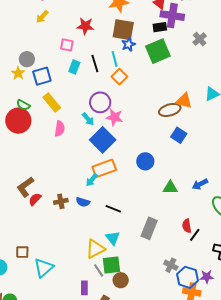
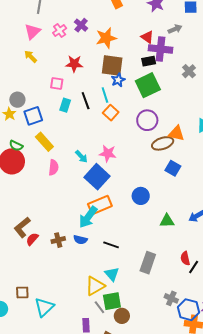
yellow arrow: (42, 17) -> (31, 57), turned 96
purple circle: (100, 102) -> (147, 120), moved
cyan arrow: (92, 180) -> (88, 217), size x1.6

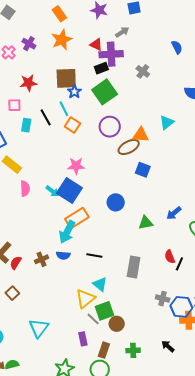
orange star: (106, 38) -> (62, 40), moved
cyan arrow: (81, 156) -> (52, 191), moved
brown square: (22, 293) -> (12, 293), moved, turned -32

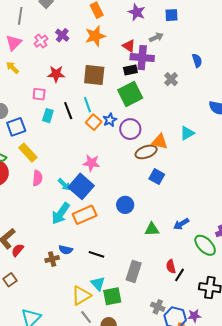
blue semicircle: (177, 47) -> (197, 61), moved
blue star: (74, 92) -> (110, 120), moved
cyan arrow: (67, 232) -> (61, 213), moved
brown cross: (41, 259) -> (52, 259), moved
green square: (104, 311) -> (112, 296), moved

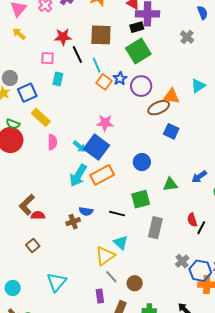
gray cross: (171, 79) -> (187, 37), moved
black line: (68, 111) -> (77, 54), moved
red semicircle: (18, 250) -> (38, 215), turned 56
green square: (112, 296) -> (141, 199), moved
gray cross: (158, 307) -> (182, 261), turned 32

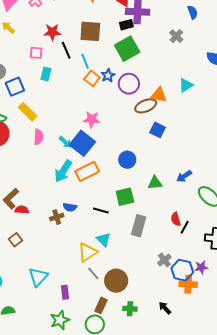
brown circle: (135, 283) -> (116, 281), size x1.5
purple rectangle: (100, 296) -> (65, 292), moved

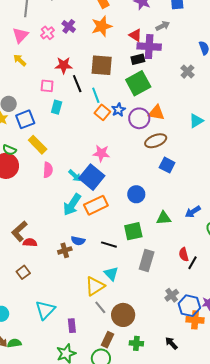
orange triangle: (159, 95) -> (156, 113), moved

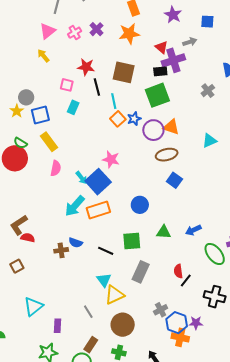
purple cross: (149, 47) -> (173, 60), turned -30
yellow triangle: (95, 286) -> (114, 295), moved
brown circle: (123, 315) -> (123, 325), moved

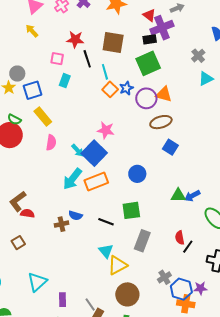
cyan triangle: (209, 141) -> (206, 79), moved
green triangle: (164, 232) -> (178, 195), moved
gray line: (88, 312) -> (90, 305), moved

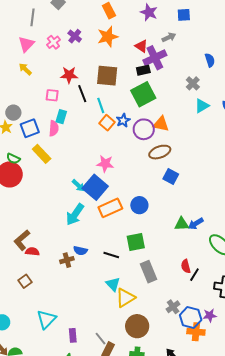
pink semicircle: (51, 142) -> (54, 128), moved
orange rectangle: (96, 182) -> (110, 208), moved
gray rectangle: (142, 241) -> (149, 272), turned -40

